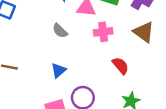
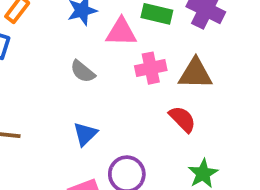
brown triangle: (144, 32) -> (195, 74), moved, turned -30

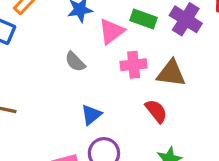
pink triangle: (121, 32) -> (111, 31), turned -44
blue triangle: (85, 134) -> (91, 115), moved

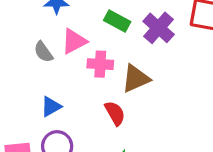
pink triangle: (111, 31) -> (74, 41), moved
brown triangle: (171, 73) -> (136, 79), turned -40

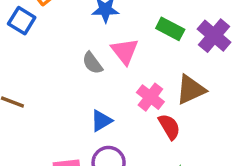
pink triangle: (74, 41) -> (125, 51), turned -40
pink cross: (100, 64) -> (150, 97), moved, turned 35

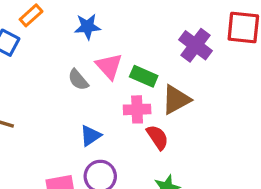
green rectangle: (170, 29) -> (144, 76), moved
pink cross: (150, 97) -> (137, 109), turned -36

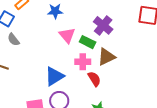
purple cross: (195, 45) -> (103, 25), moved
gray semicircle: (78, 80) -> (14, 40), moved
blue triangle: (91, 136) -> (54, 76), size x1.5

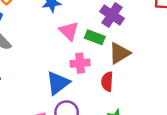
pink cross: (83, 62) -> (80, 63), moved
red semicircle: (94, 79) -> (107, 82), turned -140

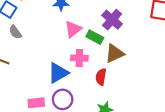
pink triangle: (69, 31) -> (73, 29), turned 30

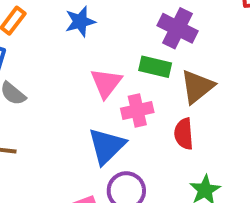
pink triangle: (73, 29) -> (106, 83), moved

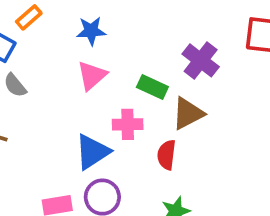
purple cross: (178, 28) -> (201, 60), moved
pink triangle: (106, 83) -> (92, 76), moved

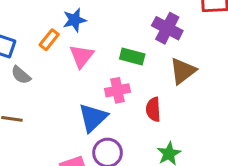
orange rectangle: (29, 17) -> (49, 40), moved
brown triangle: (188, 113) -> (183, 71), moved

